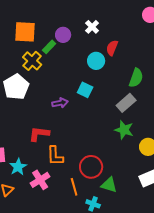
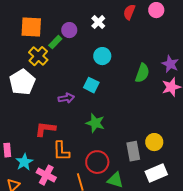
red semicircle: (112, 48) -> (129, 12), moved
gray rectangle: (126, 103) -> (133, 151), moved, turned -60
green star: (124, 130) -> (95, 123), moved
pink cross: (40, 180) -> (46, 175), turned -30

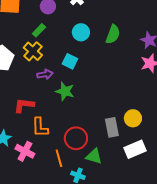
green rectangle: (55, 42) -> (39, 30), moved
yellow cross: (38, 56) -> (33, 51), moved
green semicircle: (142, 73) -> (113, 34), moved
green star: (95, 123) -> (65, 91), moved

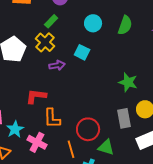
green star: (65, 91) -> (128, 82), moved

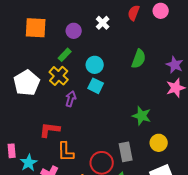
cyan circle: (93, 23) -> (95, 65), moved
purple arrow: (57, 65) -> (71, 99), turned -63
gray rectangle: (124, 118) -> (126, 152), moved

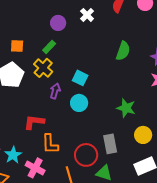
orange square: (36, 28) -> (17, 46), moved, size x0.6
cyan circle: (95, 65) -> (79, 103), moved

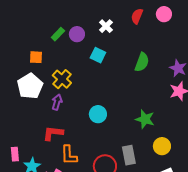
green rectangle: (49, 47) -> (58, 34), moved
cyan square: (80, 78) -> (98, 55), moved
purple arrow: (55, 91) -> (57, 102), moved

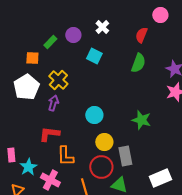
red semicircle: (137, 16) -> (141, 35), moved
green rectangle: (58, 34) -> (50, 42), moved
yellow circle: (162, 146) -> (104, 142), moved

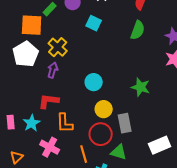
orange square: (32, 58) -> (32, 25), size x1.6
cyan star: (28, 167) -> (32, 123), moved

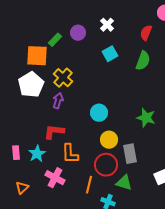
cyan square: (94, 23) -> (110, 54), moved, turned 35
orange line: (84, 154) -> (89, 185), turned 30

